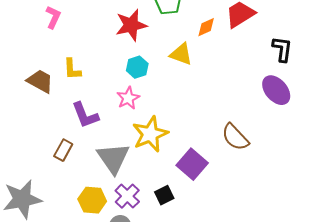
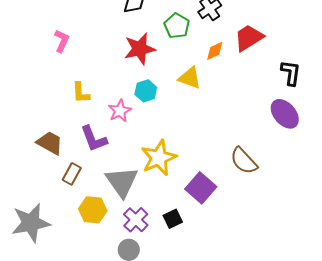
brown trapezoid: (40, 81) -> (50, 143), moved
pink star: (128, 98) -> (120, 111), moved
yellow hexagon: (92, 200) -> (93, 210), moved

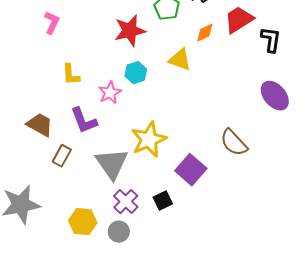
black L-shape: (291, 73) -> (271, 40), moved
yellow hexagon: (93, 210) -> (83, 222), moved

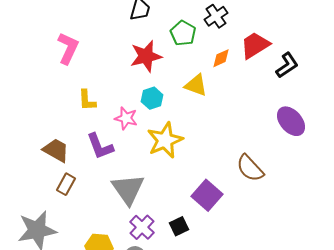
pink L-shape: (52, 23) -> (68, 48), size x1.4
black L-shape: (271, 40) -> (287, 65), turned 48
pink star: (110, 93) -> (126, 118), turned -30
yellow star: (149, 140) -> (165, 140), moved
brown rectangle: (62, 156) -> (66, 184), moved

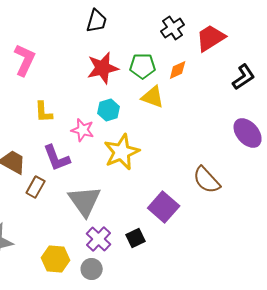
green pentagon: (183, 33) -> (143, 66), moved, turned -30
red trapezoid: (255, 45) -> (211, 38), moved
brown rectangle: (66, 184) -> (36, 187), moved

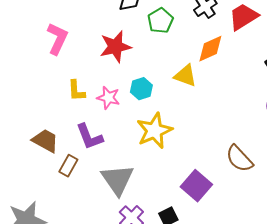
green pentagon: (143, 66) -> (160, 21), moved, turned -30
red star: (103, 68) -> (115, 47), moved
orange diamond: (178, 70) -> (210, 49), size x1.4
pink star: (83, 130) -> (108, 98), moved

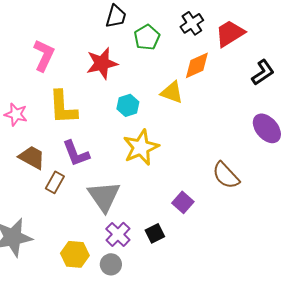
yellow L-shape: (76, 91) -> (63, 107), size x1.6
pink star: (108, 98) -> (16, 114), moved
purple square: (196, 186) -> (183, 202), size x0.7

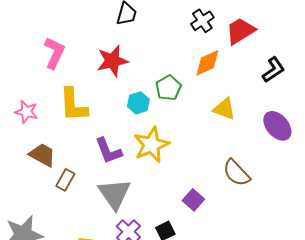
green pentagon: (147, 37) -> (168, 88), moved
yellow triangle: (172, 92) -> (224, 109), moved
purple L-shape: (76, 153) -> (108, 151), moved

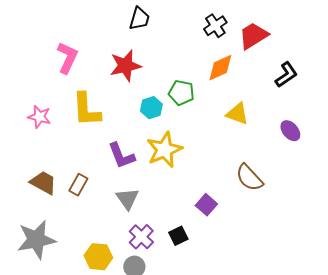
green pentagon: (168, 88) -> (181, 93), turned -30
purple ellipse: (277, 126) -> (290, 131), size x0.7
brown trapezoid: (42, 155) -> (43, 183), moved
gray triangle: (114, 194) -> (127, 199), size x0.7

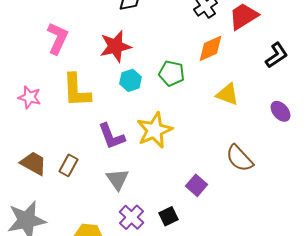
cyan hexagon: (151, 108) -> (130, 80), moved

